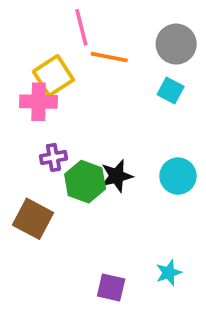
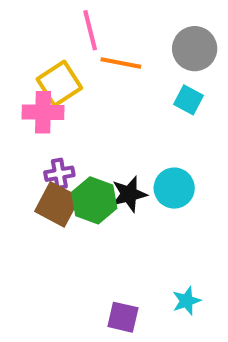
cyan circle: (178, 176) -> (174, 188), moved
brown square: (33, 219) -> (57, 204), moved

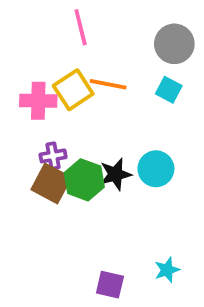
orange line: (121, 63) -> (108, 84), moved
yellow square: (59, 83) -> (73, 90), moved

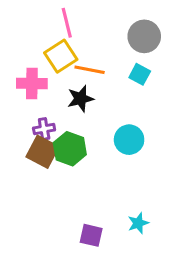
yellow square: (73, 90) -> (61, 56), moved
black star: (115, 174) -> (80, 99), moved

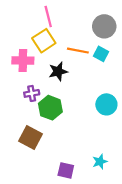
orange line: (90, 70) -> (78, 51), moved
cyan circle: (129, 140) -> (106, 104), moved
brown square: (43, 152) -> (31, 137), moved

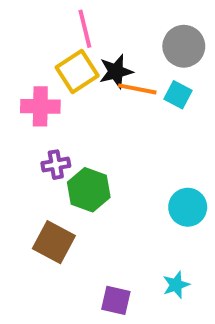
black star: (58, 71) -> (116, 71), moved
cyan circle: (106, 104) -> (188, 207), moved

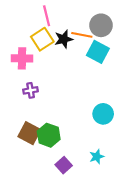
orange line: (137, 89) -> (82, 35), moved
cyan square: (178, 95) -> (98, 52), size x1.5
green hexagon: (89, 190) -> (49, 135), moved
purple square: (116, 300) -> (64, 165), turned 35

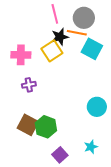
pink line: (47, 16) -> (55, 14), moved
gray circle: (101, 25) -> (84, 18), moved
yellow square: (42, 39) -> (52, 51), moved

